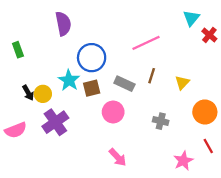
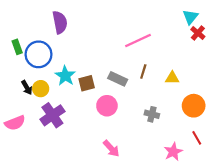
cyan triangle: (191, 18) -> (190, 17), moved
blue circle: (92, 58) -> (39, 54), moved
yellow triangle: (182, 83) -> (172, 78), turned 48

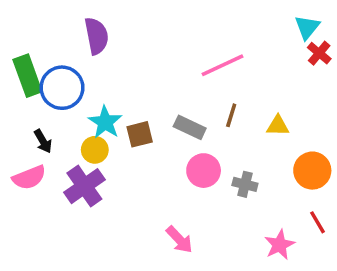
green rectangle: (17, 47) -> (27, 76), size x1.6
yellow circle: (41, 89) -> (95, 150), moved
pink circle: (107, 106) -> (204, 171), moved
pink semicircle: (15, 123) -> (29, 177), moved

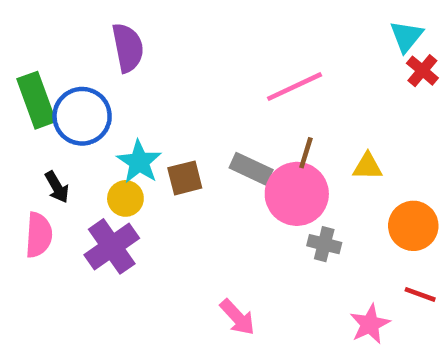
pink circle: (204, 171) -> (297, 194), moved, size x1.4
pink semicircle: (29, 177) -> (39, 235), turned -64
red line: (317, 222) -> (420, 294), turned -40

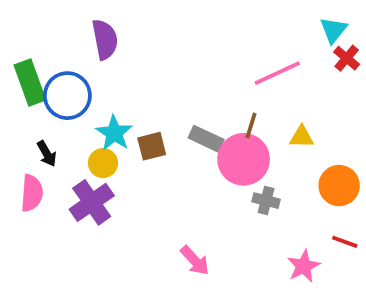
pink line: (294, 87) -> (277, 73), moved

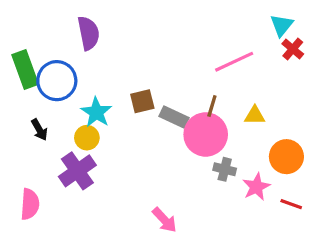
brown square: (152, 146) -> (142, 101), moved
pink semicircle: (32, 193) -> (30, 204), moved
pink star: (304, 266) -> (256, 187), moved

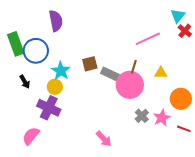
gray cross: (225, 169) -> (142, 116), moved, turned 32
purple cross: (77, 171) -> (49, 108), turned -30
pink semicircle: (30, 204) -> (31, 136), moved, turned -144

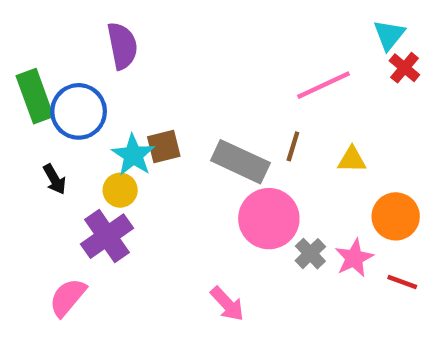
brown square: (90, 64) -> (164, 146), moved
gray rectangle: (110, 74) -> (240, 162), size x1.4
pink circle: (130, 85) -> (269, 219), moved
purple cross: (49, 108) -> (107, 236), turned 30

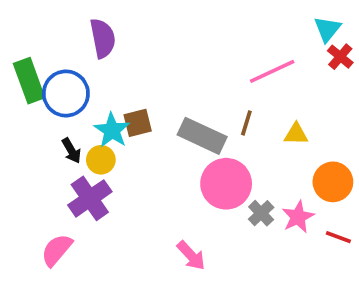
black arrow: (55, 179) -> (71, 151), moved

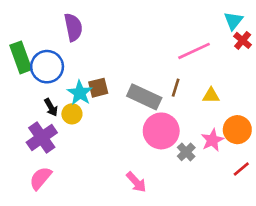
purple cross: (90, 198) -> (42, 138), moved
pink star: (298, 217) -> (212, 140), moved
red line: (338, 237) -> (241, 169), turned -60

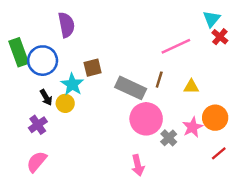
brown square: (98, 88) -> (93, 68), moved
purple cross: (42, 138) -> (38, 125), size x0.7
pink arrow: (136, 182) -> (138, 165), moved, turned 30

